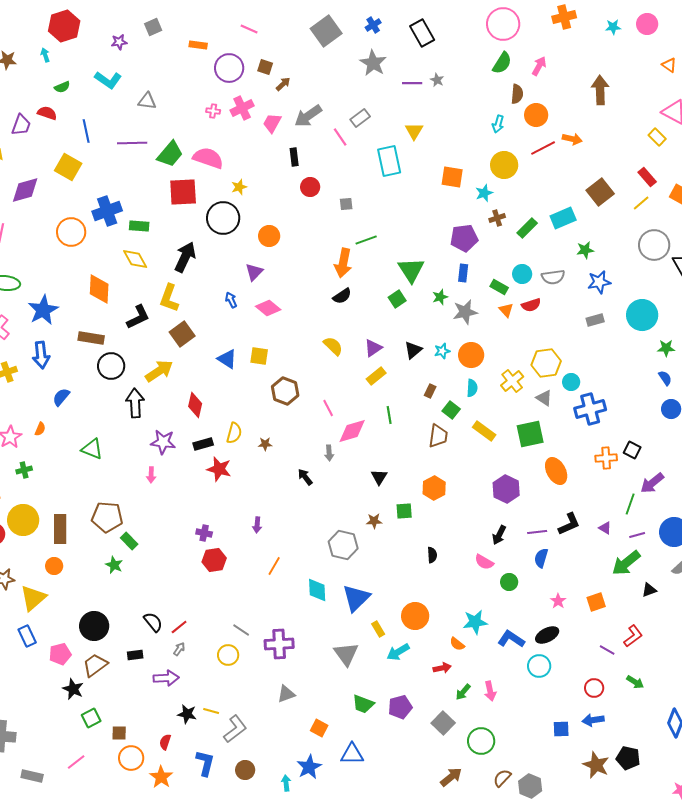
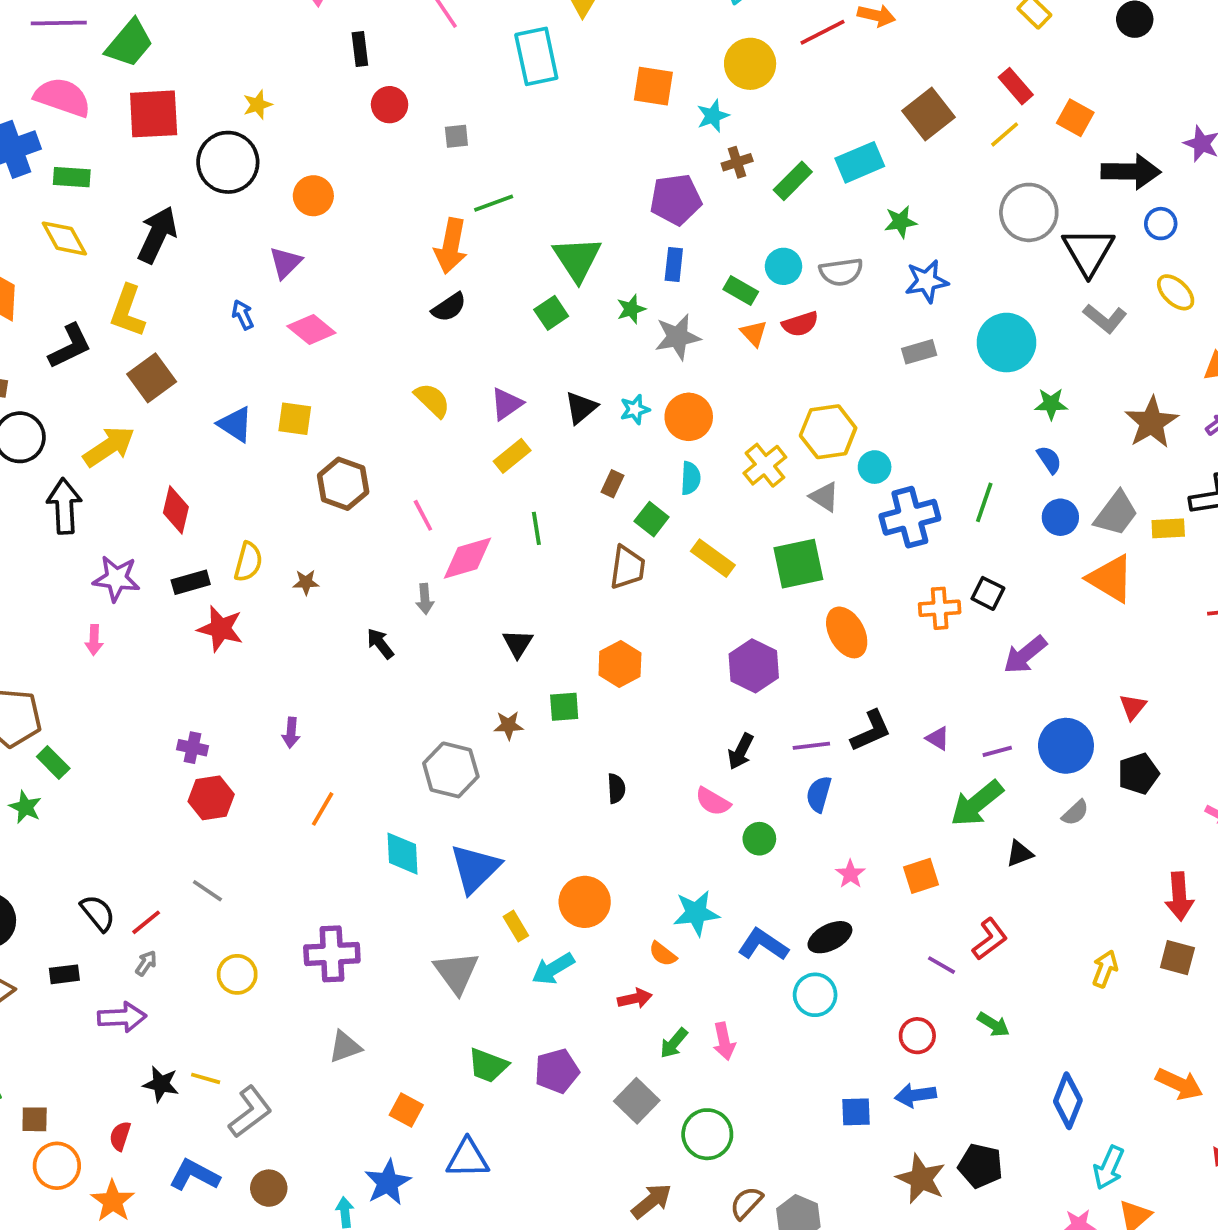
pink semicircle: (208, 158) -> (62, 97), moved
green line: (630, 504) -> (984, 502), moved
gray line: (241, 630) -> (207, 891), moved
blue L-shape: (205, 763) -> (194, 1175), turned -76

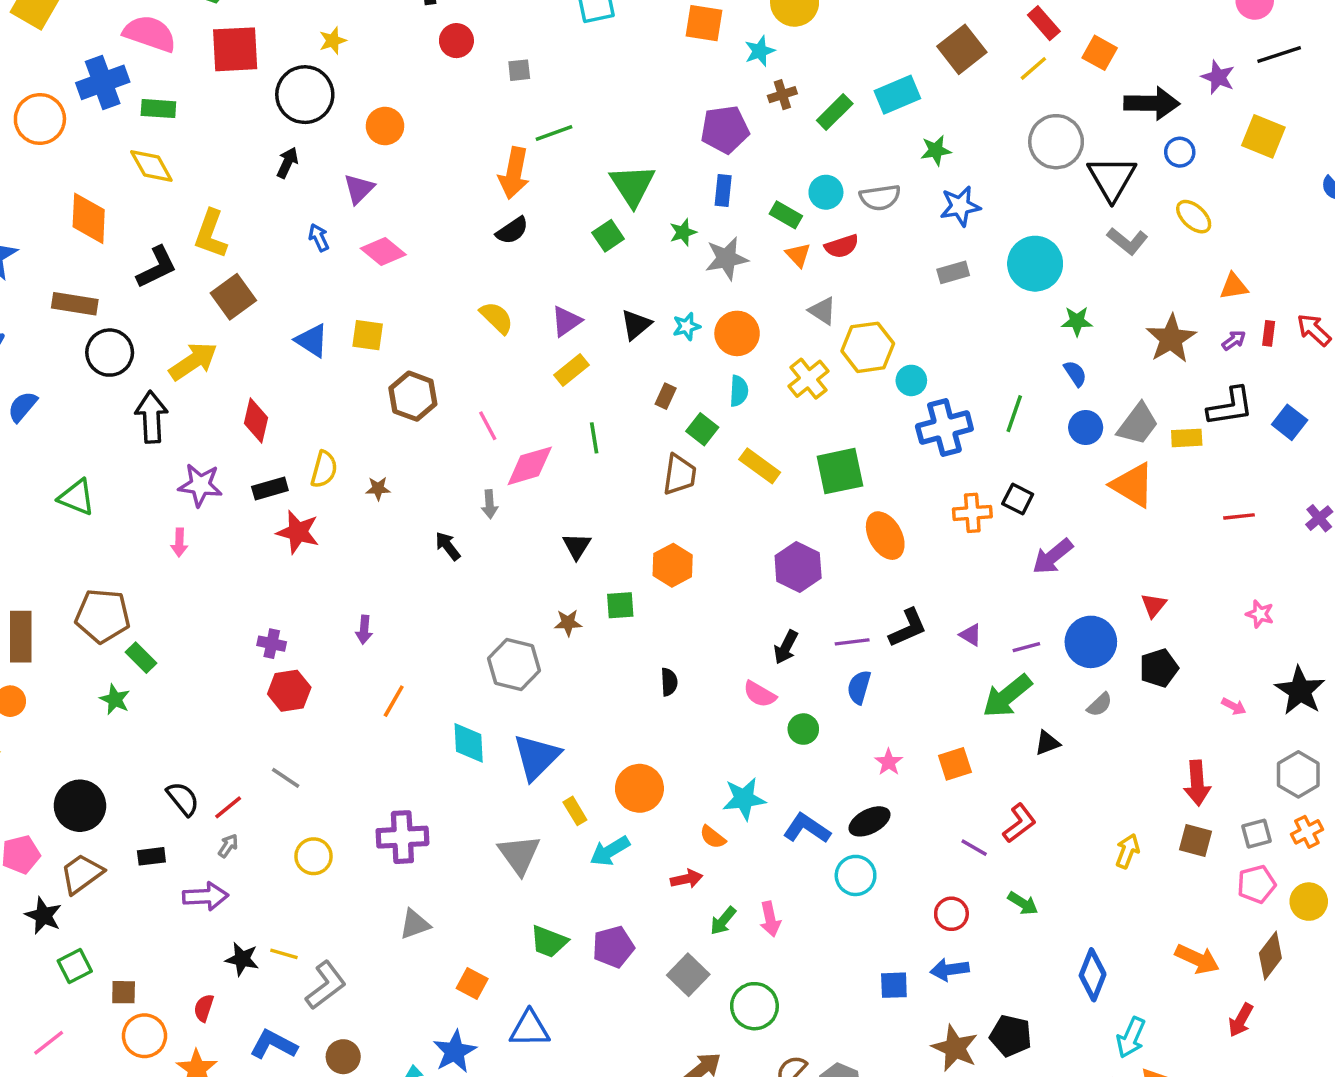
black arrow: (157, 235) -> (287, 163), moved, size x0.6
gray triangle: (824, 497) -> (822, 311), moved

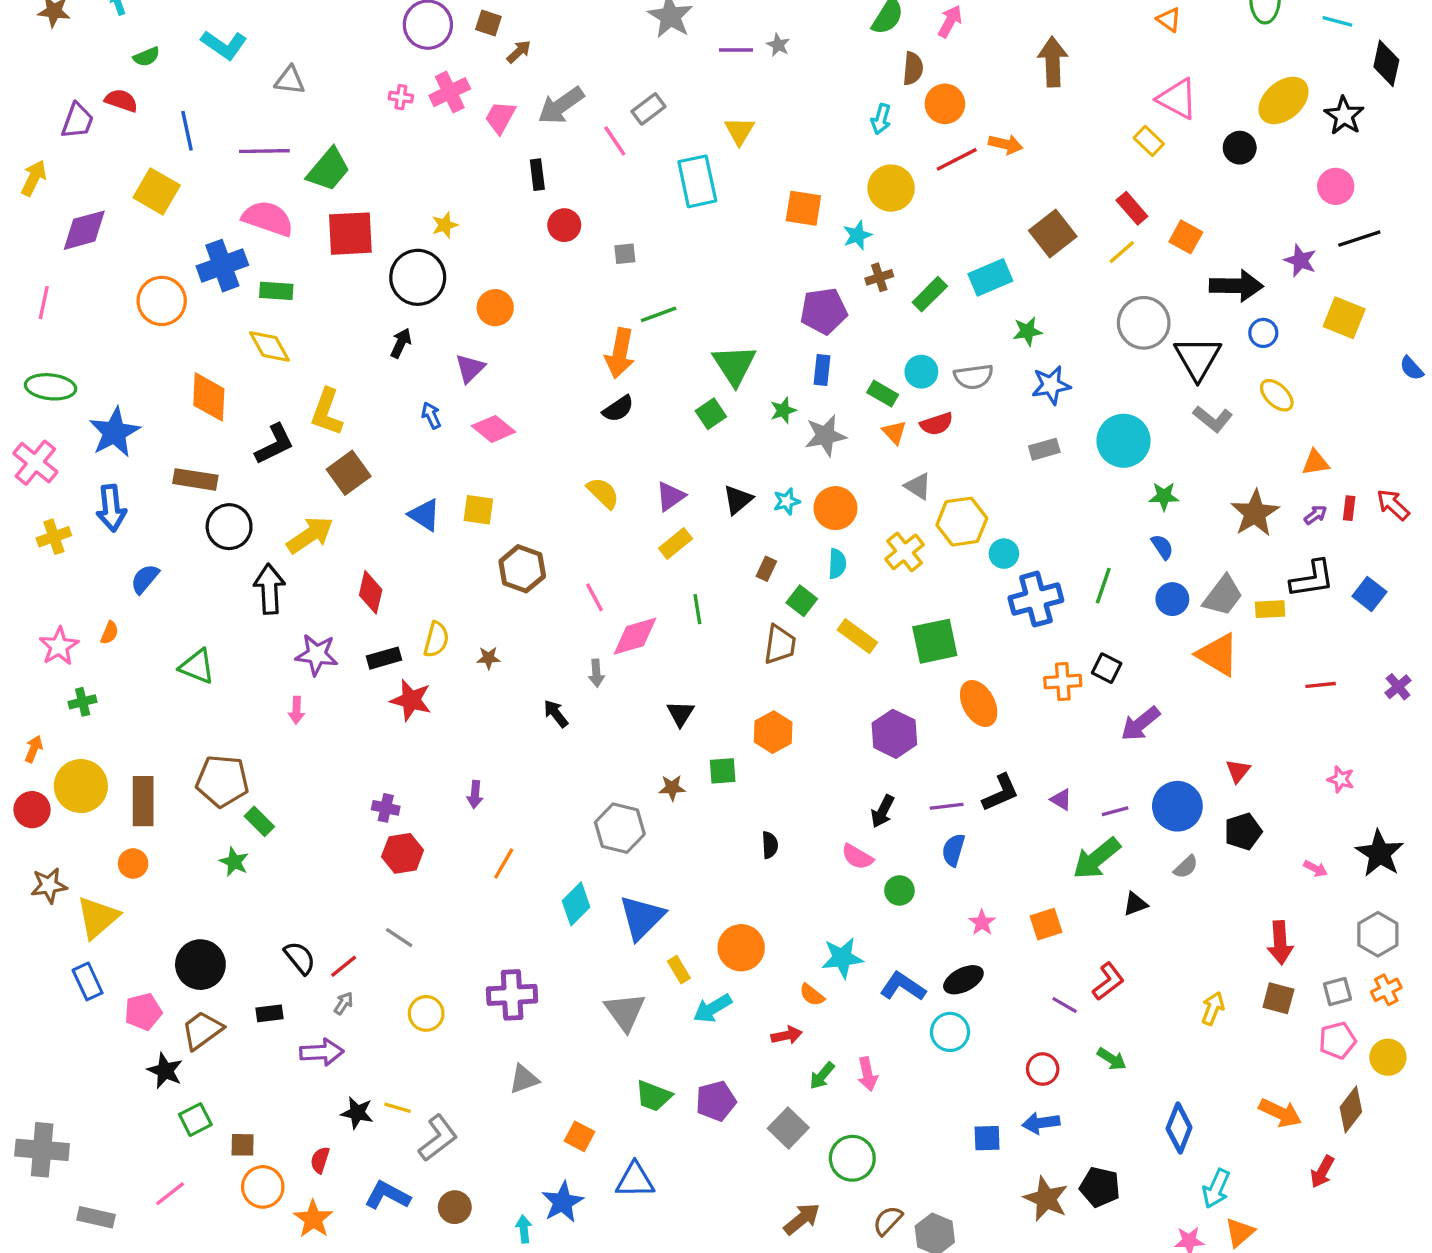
cyan diamond: (469, 743) -> (576, 904), turned 48

